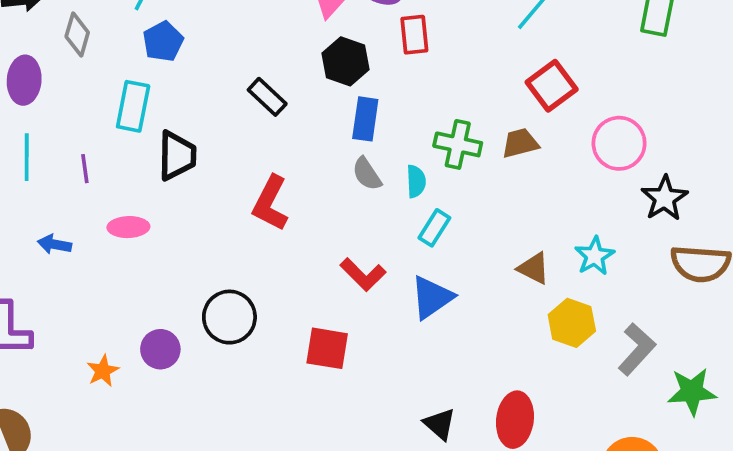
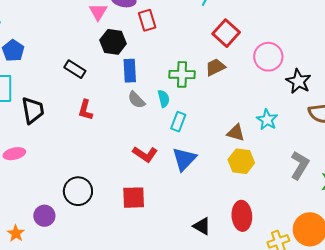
red L-shape: (270, 203) -> (85, 110), moved, size x0.7
yellow hexagon: (572, 323) -> (241, 161), moved

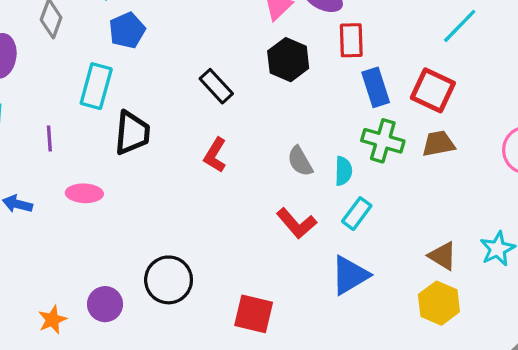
red square: (226, 33) -> (433, 90), moved, turned -32
blue rectangle: (130, 71) -> (376, 87), moved, turned -30
red L-shape: (145, 154) -> (296, 223), moved

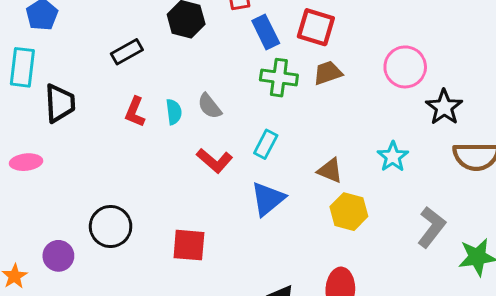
black rectangle: (216, 86) -> (127, 52), turned -68
cyan semicircle: (343, 171) -> (174, 112), moved
brown triangle: (443, 256) -> (330, 171), moved

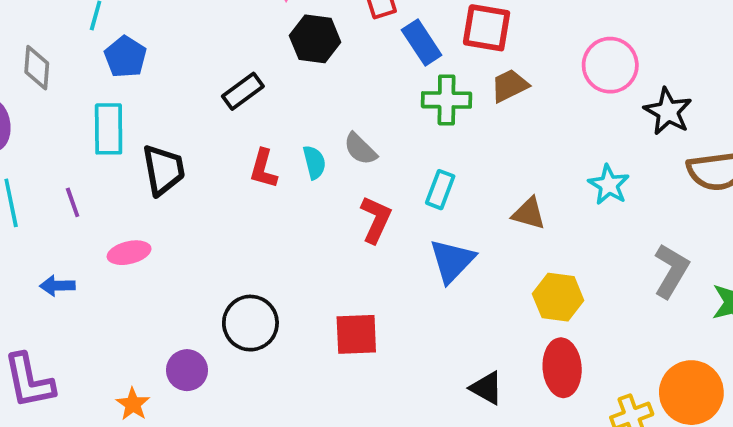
red L-shape: (214, 161) -> (376, 219), turned -99
yellow hexagon: (349, 212) -> (558, 297), moved

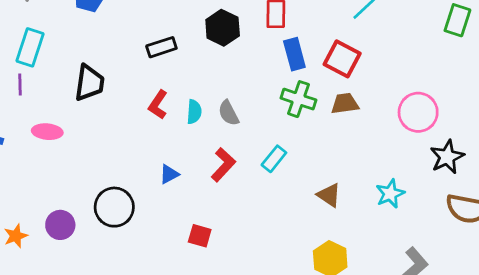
cyan rectangle: (109, 129) -> (30, 47), moved
blue triangle: (452, 261) -> (169, 174), moved, size x0.6
red square: (356, 334) -> (200, 236), moved, size x0.7

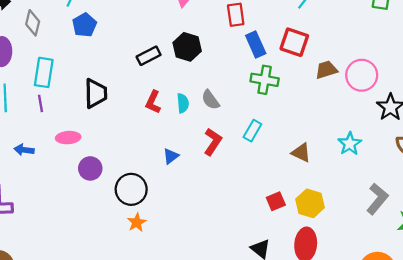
black hexagon: (223, 28) -> (187, 47), moved
brown trapezoid: (345, 104) -> (326, 70), moved
purple circle: (60, 225) -> (90, 168), moved
orange star: (16, 236) -> (137, 222), moved
red square: (200, 236) -> (276, 201), moved, turned -30

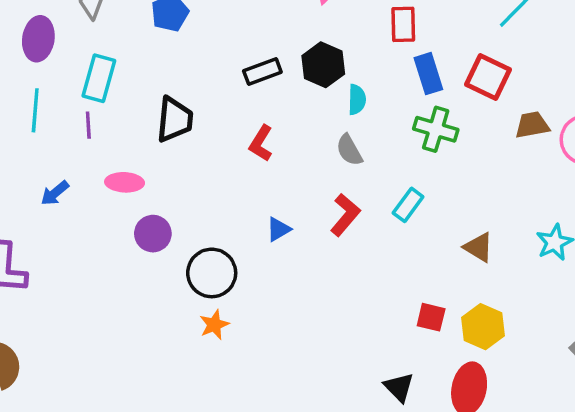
cyan semicircle: (183, 103) -> (357, 100), moved
blue arrow: (24, 150) -> (55, 193), turned -54
red square: (276, 201) -> (431, 317), turned 30

